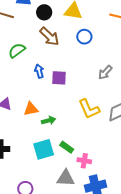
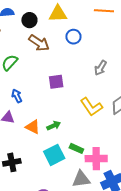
blue arrow: (39, 71) -> (17, 96), moved
orange triangle: (31, 109) -> (33, 127), moved, turned 49
pink cross: (84, 161) -> (96, 159), size x1.5

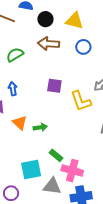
brown arrow: (39, 43) -> (49, 44), turned 135
yellow L-shape: (91, 107) -> (81, 101), moved
cyan square: (54, 155) -> (31, 169), moved

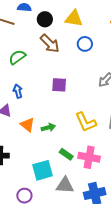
brown arrow: (49, 44) -> (50, 44), turned -135
yellow L-shape: (81, 101) -> (86, 122), moved
pink cross: (72, 171) -> (89, 157), moved

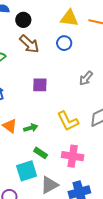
yellow triangle: (74, 18) -> (69, 18), moved
green rectangle: (66, 154) -> (41, 153), moved
gray triangle: (65, 185) -> (49, 185), turned -30

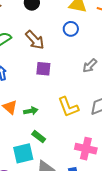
brown arrow: (29, 44) -> (35, 40), moved
pink cross: (73, 156) -> (86, 149), moved

